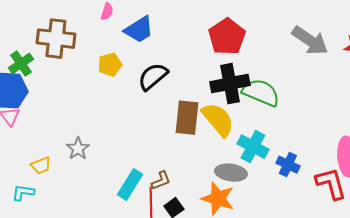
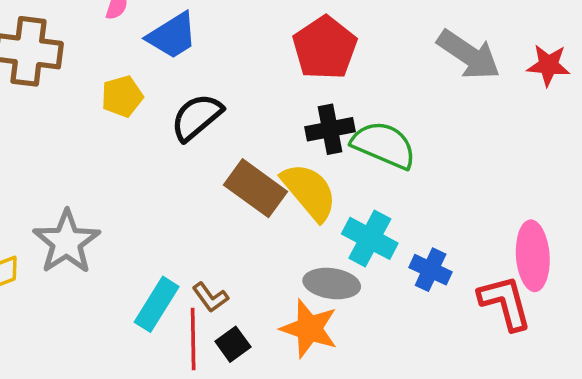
black cross: (230, 84) -> (330, 129), size x0.7
brown rectangle: (187, 118) -> (255, 188), turned -60
gray star: (78, 149) -> (67, 242), size x1.6
brown L-shape: (161, 181) -> (210, 297), turned 75

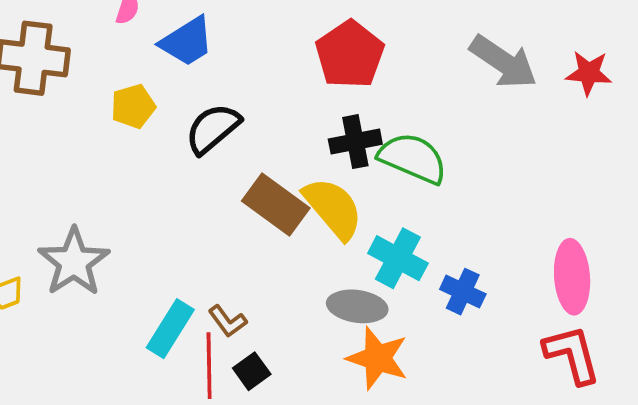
red L-shape: (505, 303) -> (572, 355), moved
orange star: (309, 329) -> (378, 358), moved

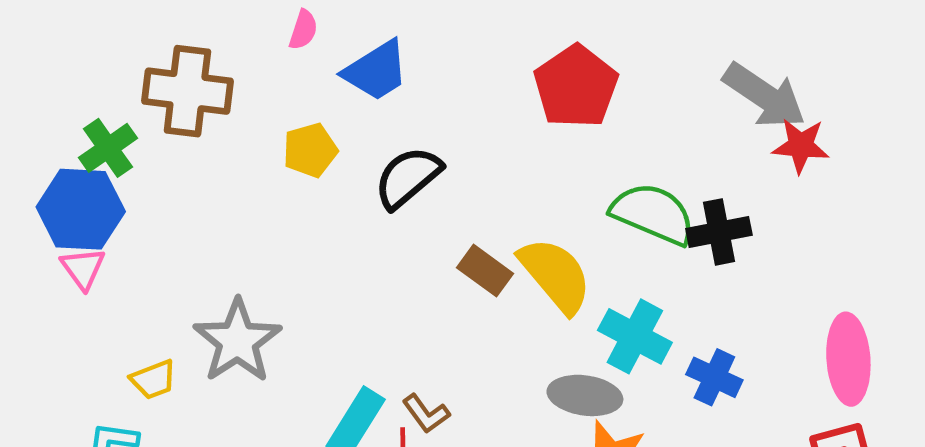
red star: (589, 73) -> (801, 146), moved
black cross: (355, 142) -> (719, 232), moved
brown rectangle: (276, 205) -> (485, 271), size x0.7

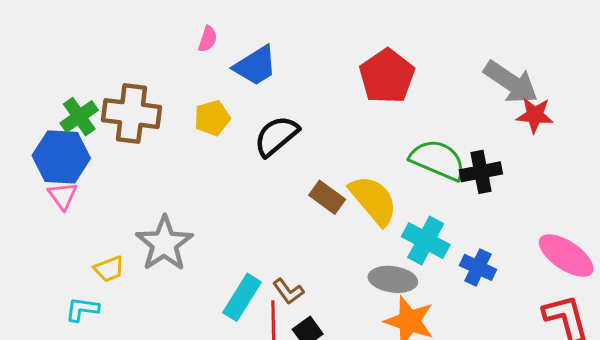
brown cross: (187, 91) -> (131, 114), moved
pink ellipse: (848, 359) -> (566, 255), turned -52

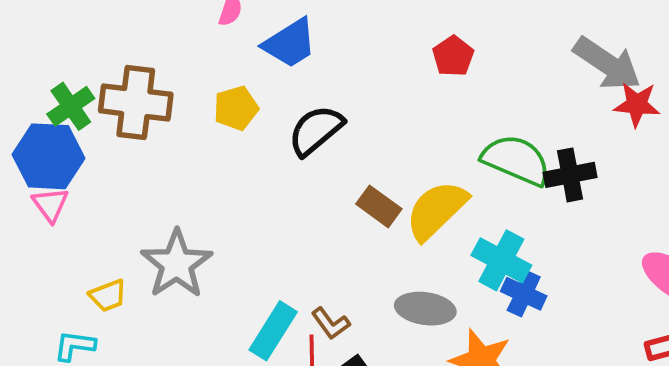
red pentagon: (387, 76) -> (453, 56), size x0.6
yellow semicircle: (373, 200) -> (436, 210), turned -94
blue cross: (478, 267) -> (524, 294), moved
gray ellipse: (393, 279) -> (425, 309), moved

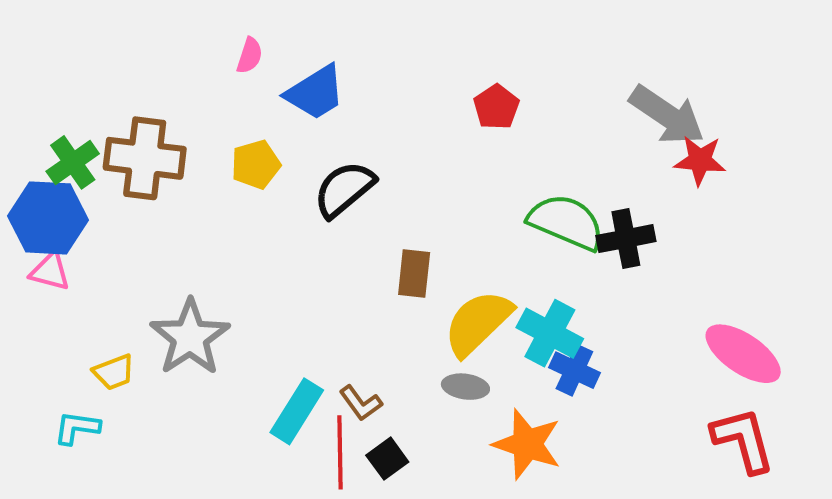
pink triangle: (50, 205) -> (50, 271), turned -39
brown rectangle: (379, 206) -> (414, 273), turned 60
yellow semicircle: (436, 210) -> (478, 323), moved
gray ellipse: (425, 309) -> (465, 387), size x0.7

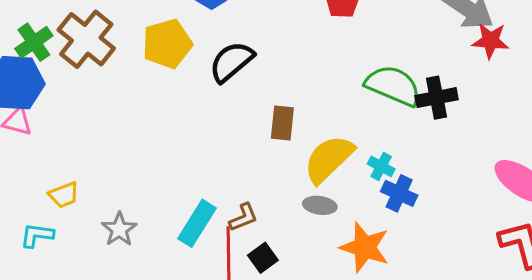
brown cross: (145, 158) -> (86, 39), turned 32
yellow pentagon: (256, 165) -> (167, 44), size x1.4
cyan cross: (550, 333) -> (381, 166), size x0.6
gray star: (190, 337) -> (119, 229), moved, size x0.6
brown L-shape: (361, 403) -> (243, 217), turned -76

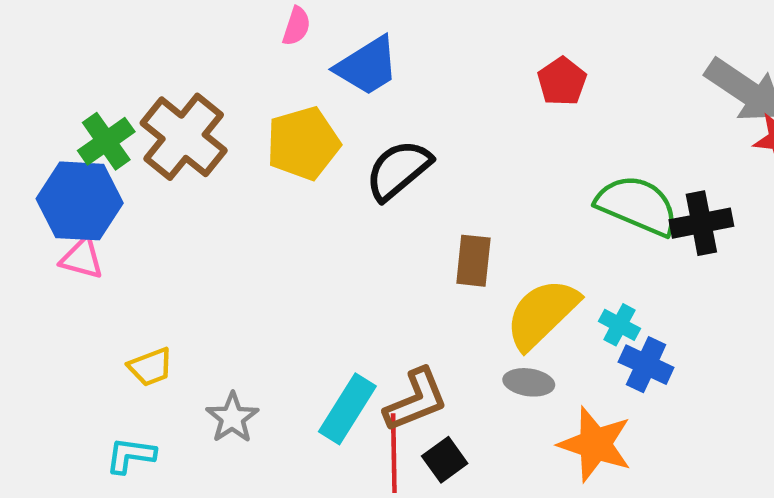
brown L-shape: (243, 217) -> (416, 400), size x1.5
cyan L-shape: (37, 235) -> (131, 455), moved

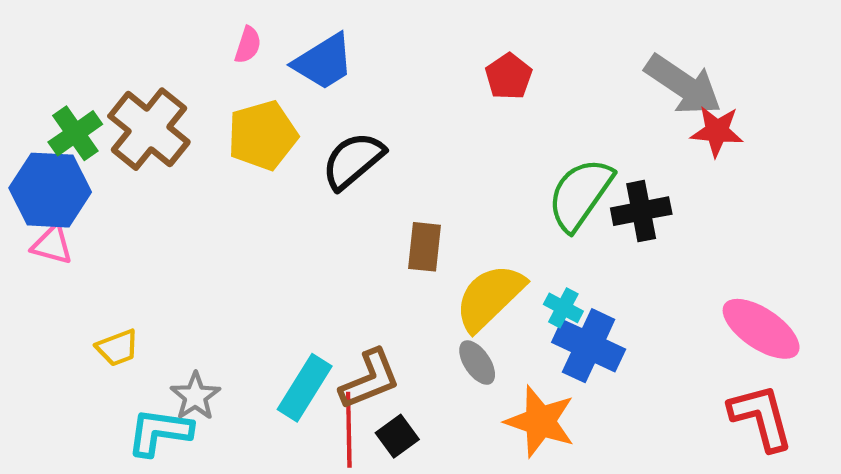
pink semicircle: (296, 26) -> (248, 45), moved
green semicircle: (637, 205) -> (580, 194), turned -78
blue cross: (646, 365) -> (589, 346), size x1.4
gray ellipse: (529, 382) -> (477, 363), turned 48
cyan L-shape: (131, 455) -> (159, 432), moved, size x1.4

